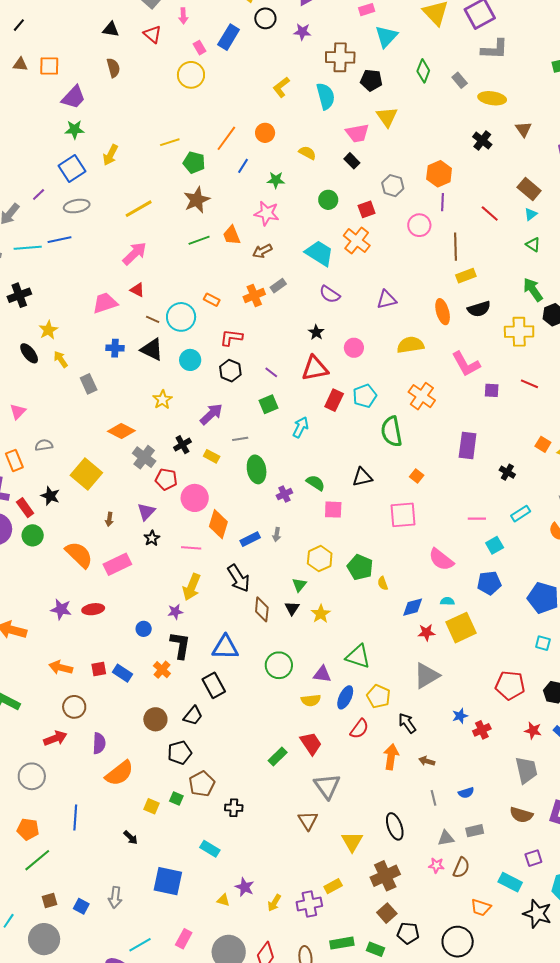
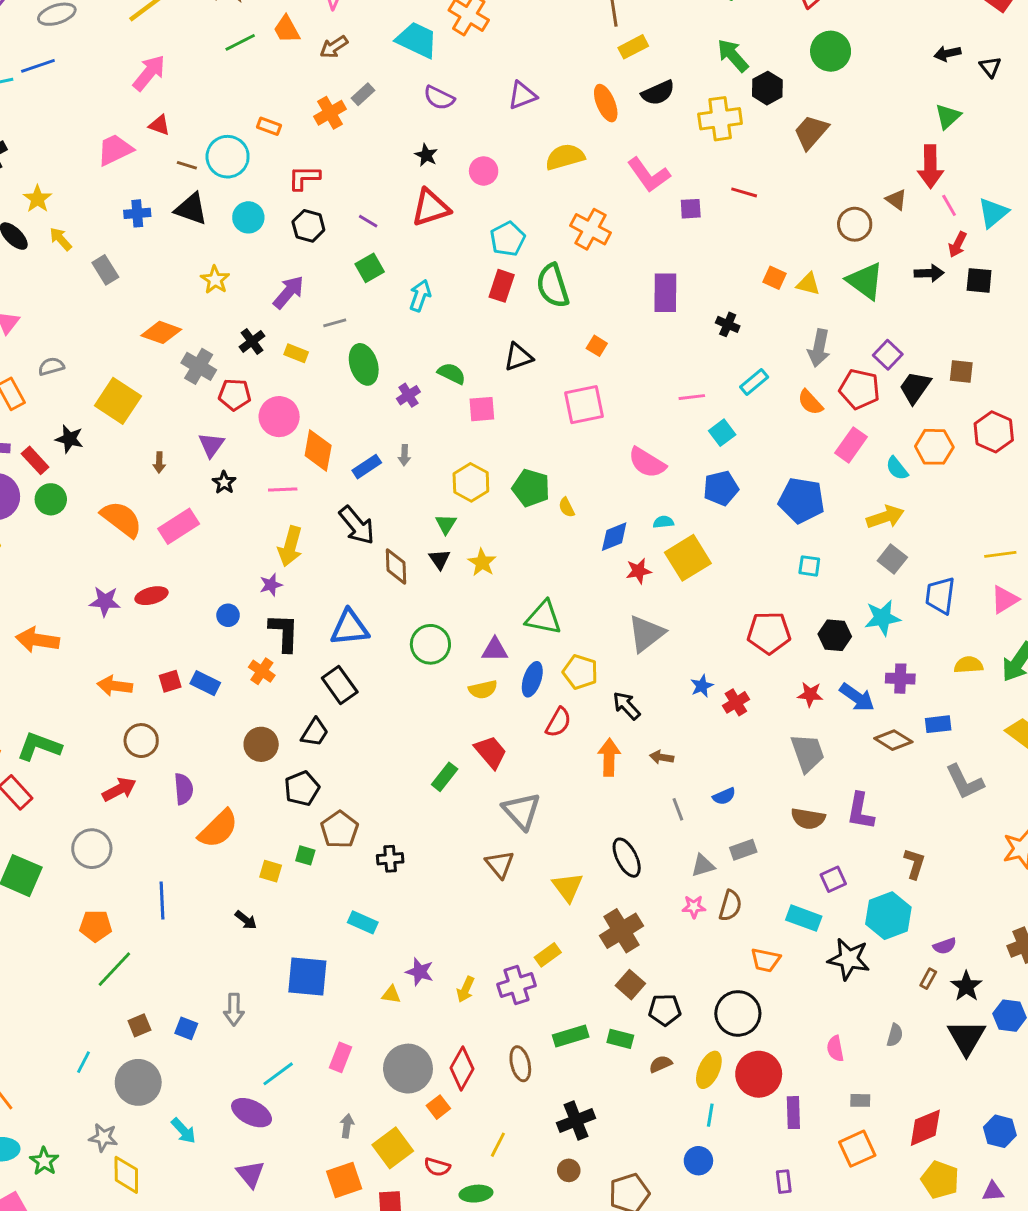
red rectangle: (334, 400) -> (502, 286), moved

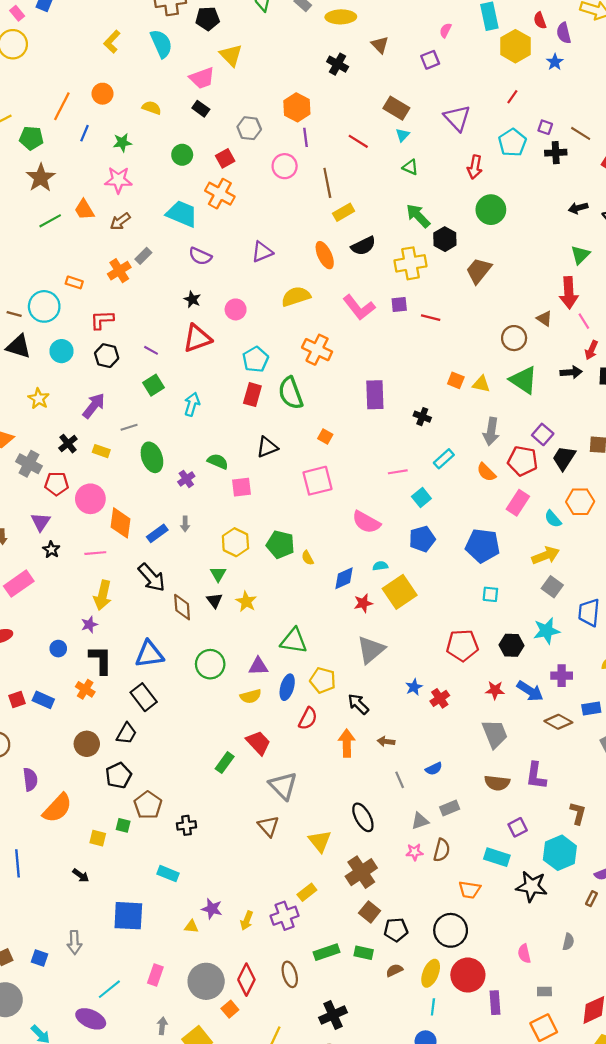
purple square: (691, 209) -> (399, 305), moved

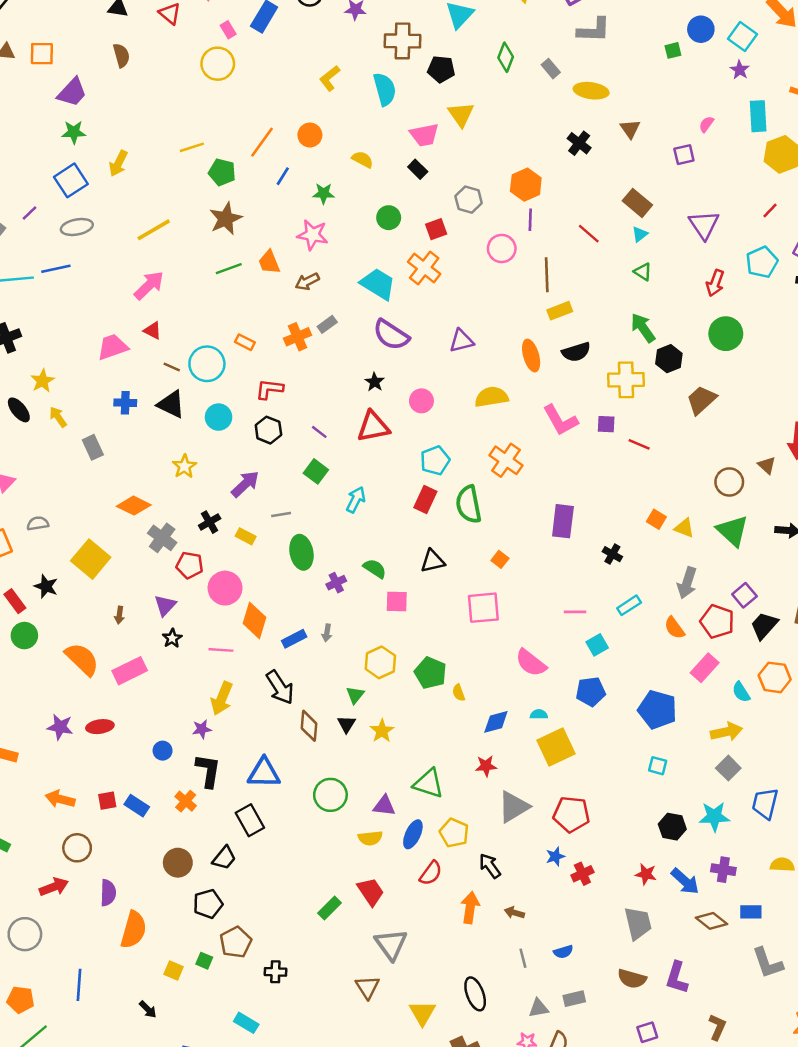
purple semicircle: (200, 256) -> (391, 335), size x1.4
green square: (153, 385) -> (316, 471), turned -30
red star: (363, 603) -> (486, 766), moved
red pentagon: (462, 645) -> (571, 814), moved
orange semicircle: (57, 808) -> (134, 930), turned -36

